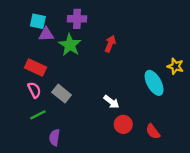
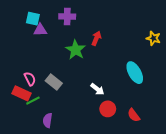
green star: (70, 45) -> (76, 50), moved
yellow star: (175, 66) -> (153, 38), moved
red rectangle: (36, 67) -> (22, 93), moved

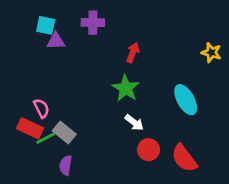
green star: (76, 50) -> (126, 88), moved
gray rectangle: (54, 82) -> (64, 133), moved
red semicircle: (134, 115) -> (184, 158), size x1.5

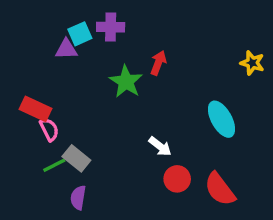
cyan square: (46, 25) -> (80, 34), moved, turned -36
green star: (126, 88) -> (126, 82), moved
red rectangle: (30, 128) -> (36, 109), moved

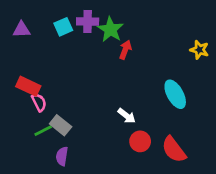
purple triangle: (66, 49) -> (21, 30), moved
green star: (126, 82) -> (110, 30), moved

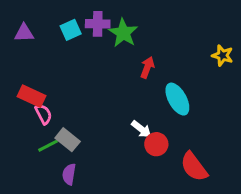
red arrow: (125, 50) -> (147, 67), moved
cyan ellipse: (175, 94) -> (177, 99), moved
red circle: (140, 141) -> (156, 144), moved

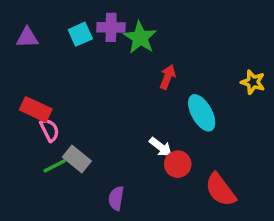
yellow star: (223, 55) -> (253, 82), moved
purple semicircle: (69, 174) -> (116, 198), moved

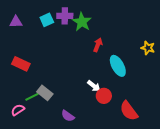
pink semicircle: (49, 130) -> (18, 110), moved, turned -96
purple semicircle: (116, 198) -> (68, 116), turned -64

